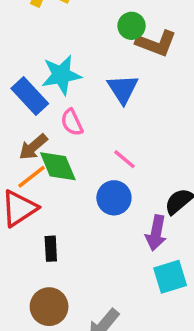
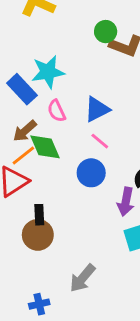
blue triangle: (123, 89) -> (97, 109), moved, turned 36
brown circle: (49, 307) -> (38, 235), moved

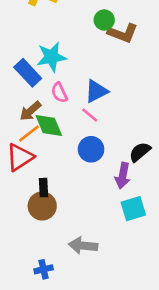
pink line: (100, 141) -> (90, 115), moved
gray arrow: (83, 278) -> (83, 246), turned 56

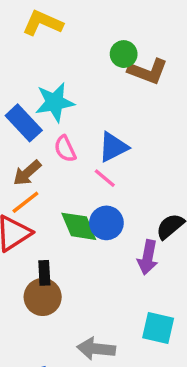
green diamond: (49, 126) -> (79, 226), moved
cyan square: (133, 209) -> (158, 328), moved, turned 30

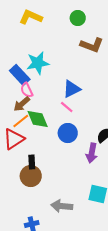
green circle: (124, 54) -> (78, 18), moved
pink semicircle: (65, 149) -> (27, 90), moved
green diamond: (79, 226) -> (38, 119), moved

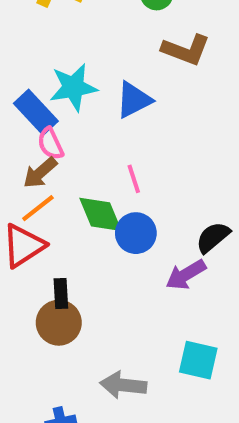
blue triangle: (72, 89) -> (134, 100), moved
pink line: (67, 107) -> (134, 179), turned 32
green diamond: (38, 119) -> (100, 214), moved
purple arrow: (92, 153) -> (186, 275), turned 48

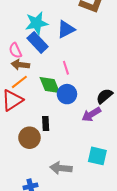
blue rectangle: (36, 112) -> (38, 42), moved
pink semicircle: (50, 144) -> (15, 51), moved
brown arrow: (40, 173) -> (20, 65), turned 48
black rectangle: (61, 293) -> (46, 123), moved

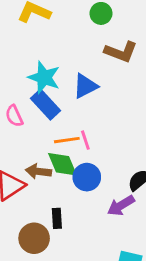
cyan star: (37, 23) -> (44, 77), turned 30
brown arrow: (20, 65) -> (38, 171), moved
orange line: (19, 82) -> (67, 140), moved, turned 30

